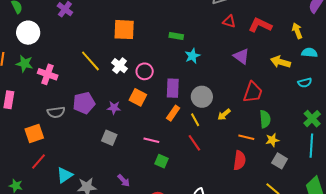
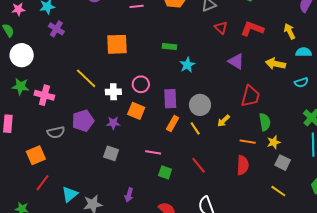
red triangle: (229, 21) -> (221, 28), turned 32
white cross: (120, 66) -> (113, 92), moved, turned -35
red line: (194, 143) -> (199, 165), moved
purple arrow: (124, 181) -> (129, 195), turned 64

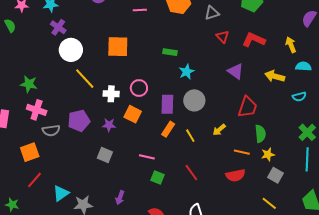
white circle: (22, 55) -> (71, 50), moved
green star: (20, 86) -> (29, 84), moved
pink cross: (44, 95) -> (37, 110), moved
gray circle: (200, 105) -> (194, 100), moved
red semicircle: (243, 165) -> (235, 175), turned 72

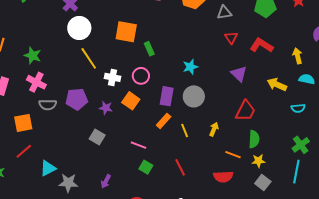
green rectangle: (170, 52) -> (149, 49), moved, turned 48
yellow arrow: (219, 130) -> (214, 129), turned 144

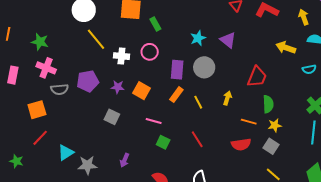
purple triangle: (239, 74) -> (228, 40), moved
orange square: (131, 101) -> (142, 91), moved
gray square: (263, 183) -> (271, 146), moved

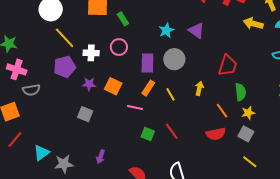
yellow arrow: (286, 48) -> (253, 24), moved
purple pentagon: (88, 81) -> (65, 67), moved
pink line: (154, 121) -> (135, 108), moved
orange line: (249, 122) -> (222, 111), turned 42
green square: (163, 142) -> (148, 134), moved

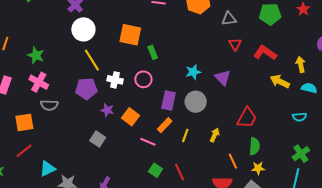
yellow line: (171, 94) -> (185, 135), turned 40

